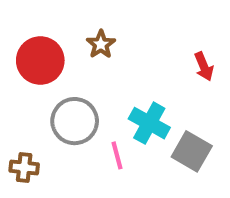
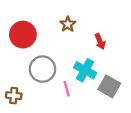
brown star: (101, 44) -> (68, 24), moved
red arrow: (204, 67) -> (100, 41), moved

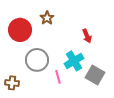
brown star: (68, 24) -> (47, 18), moved
cyan cross: (85, 70) -> (74, 61), turned 30

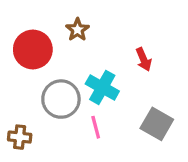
cyan cross: (74, 61) -> (102, 87), moved, turned -30

